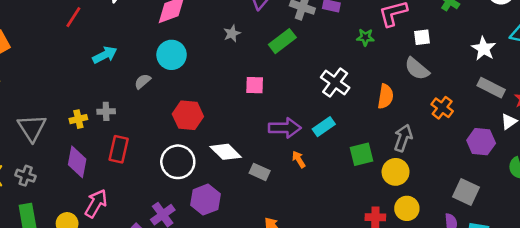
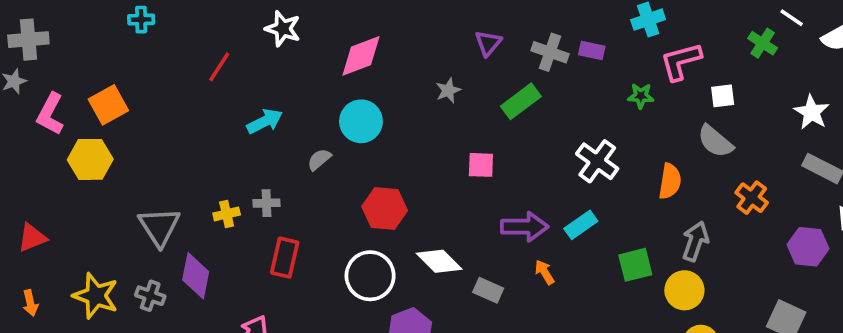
purple diamond: (77, 162) -> (196, 276), moved

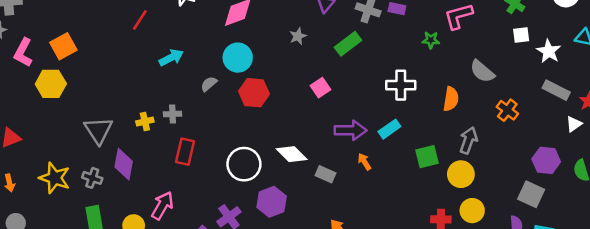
white square: (723, 96) -> (521, 35), moved
white cross: (597, 161) -> (401, 85), turned -36
pink square: (481, 165) -> (320, 88), turned -36
red hexagon: (385, 209) -> (254, 93), moved
purple hexagon: (808, 247) -> (546, 160), moved

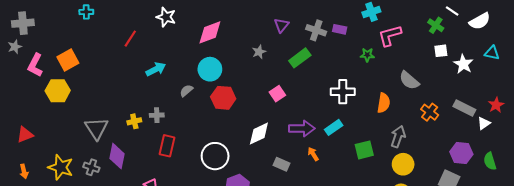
gray rectangle: (556, 90) -> (464, 108), moved
white diamond: (292, 154) -> (259, 134), moved, turned -70
yellow circle: (461, 174) -> (403, 164), moved

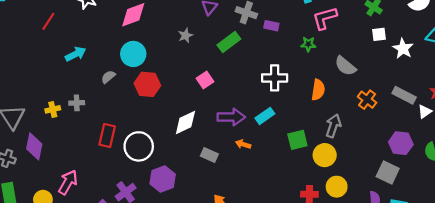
purple rectangle: (340, 29) -> (271, 26), moved
green star: (367, 55) -> (308, 44), moved
red rectangle: (167, 146) -> (107, 136), moved
orange arrow: (313, 154) -> (243, 144), turned -40
yellow circle: (403, 164) -> (325, 155), moved

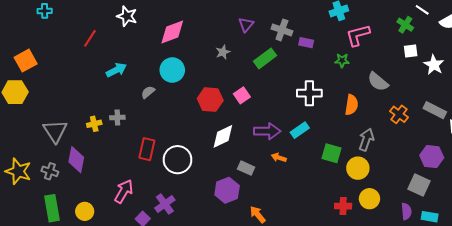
red hexagon: (147, 84) -> (210, 100), moved
green square: (297, 140) -> (332, 153), turned 30
purple hexagon: (163, 179) -> (227, 190), moved
pink arrow: (68, 182) -> (124, 191), moved

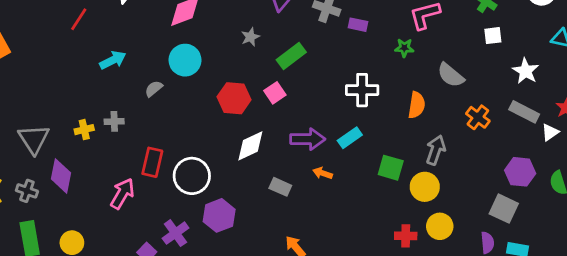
green rectangle: (265, 58) -> (291, 56), moved
white star: (434, 65) -> (526, 71), moved
purple hexagon: (227, 190) -> (219, 215), moved
pink arrow: (124, 191) -> (122, 194), moved

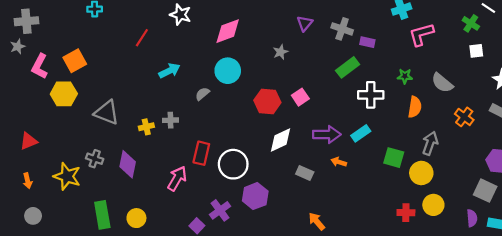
green star: (404, 48) -> (405, 76), moved
green rectangle: (291, 56) -> (348, 67), moved
gray triangle: (34, 139) -> (107, 112), moved, turned -36
gray cross: (27, 191) -> (95, 159), moved

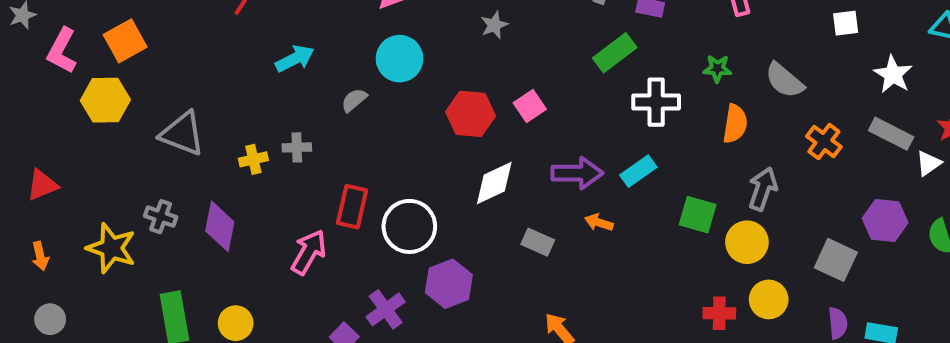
gray square: (485, 191) -> (836, 260), moved

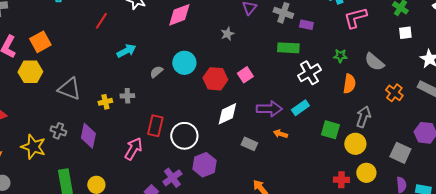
green rectangle: (615, 53) -> (288, 48), turned 40
cyan circle: (399, 59) -> (184, 63), moved
white cross: (656, 102) -> (309, 73), turned -30

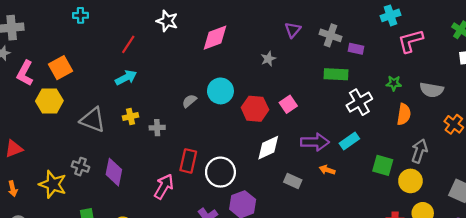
cyan arrow: (126, 51) -> (126, 78), moved
gray semicircle: (374, 62) -> (432, 90), turned -30
yellow cross: (105, 102) -> (130, 117), moved

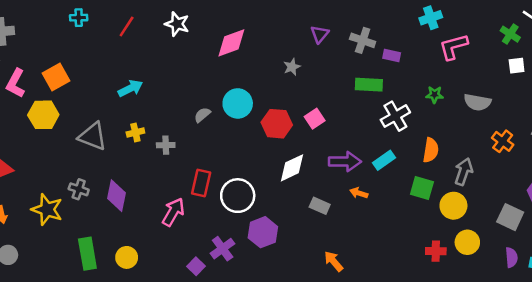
red line: (128, 44) -> (127, 26), moved
orange semicircle: (404, 114) -> (431, 150), moved

